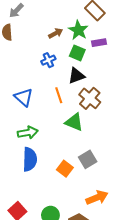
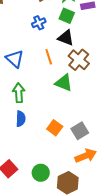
black triangle: (76, 76) -> (66, 38), turned 42
green arrow: (28, 132) -> (19, 93), turned -84
blue semicircle: (30, 159) -> (21, 119), size x0.7
gray square: (88, 159) -> (80, 131), moved

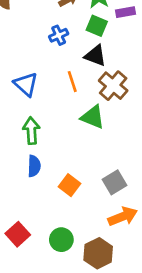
orange square: (55, 128) -> (70, 185), moved

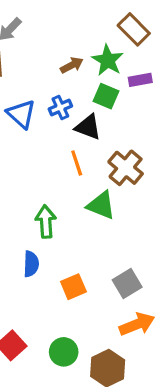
black triangle: (95, 56) -> (88, 127), moved
blue triangle: (26, 84) -> (21, 114), moved
green arrow: (31, 131) -> (46, 222), moved
orange square: (70, 185) -> (73, 287), turned 30

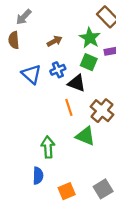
brown arrow: (72, 65) -> (55, 41), moved

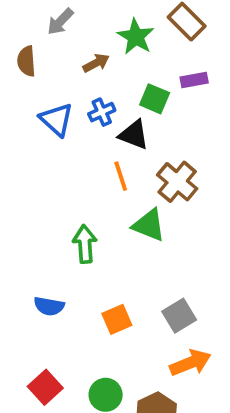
gray arrow: (24, 17) -> (60, 22), moved
green star: (90, 38) -> (136, 37), moved
blue semicircle: (38, 176) -> (49, 306), moved, turned 98

